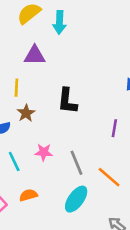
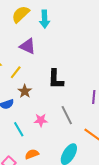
purple triangle: (35, 55) -> (28, 46), turned 30
yellow line: (16, 88) -> (16, 72), turned 40
gray line: (76, 163) -> (67, 115), moved

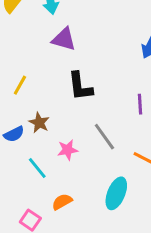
purple triangle: (28, 46) -> (64, 39), moved
brown star: (25, 91) -> (39, 123), moved

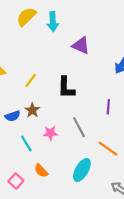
purple triangle: (64, 39) -> (81, 45), moved
yellow line: (20, 85) -> (31, 80), moved
orange semicircle: (62, 202) -> (41, 171), turned -112

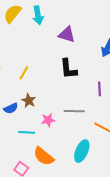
black L-shape: (66, 88) -> (68, 69), moved
gray line: (79, 127) -> (74, 111), turned -54
cyan line: (26, 143) -> (27, 132), turned -49
orange semicircle: (41, 171) -> (44, 156), size x1.5

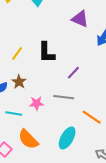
purple triangle: (67, 34) -> (80, 19), moved
black L-shape: (68, 69) -> (46, 53), moved
purple line: (99, 89) -> (73, 73), moved, turned 40

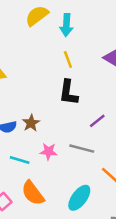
yellow line: (17, 54) -> (68, 59), moved, turned -64

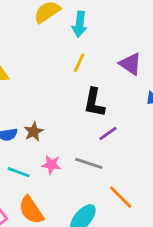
yellow line: (68, 59) -> (79, 63), turned 42
black L-shape: (68, 93) -> (94, 103), moved

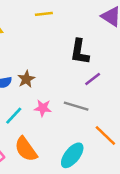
yellow line: (79, 63) -> (44, 14), moved, turned 60
cyan line: (19, 172) -> (14, 116), turned -66

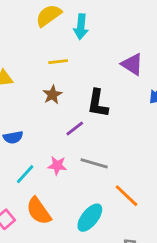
brown star: (26, 79) -> (52, 95), moved
purple line: (93, 79) -> (75, 128), moved

